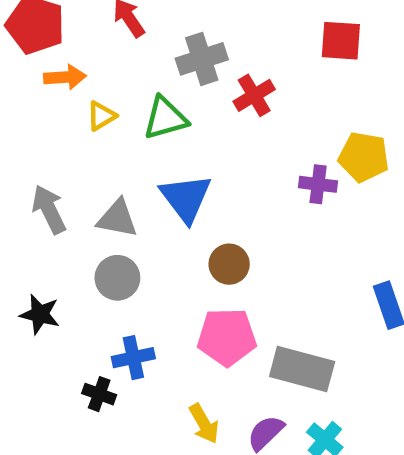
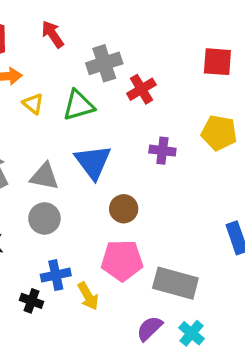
red square: (341, 41) -> (217, 62), moved
yellow triangle: (101, 116) -> (33, 104), turned -50
purple cross: (318, 184) -> (162, 151), moved
yellow arrow: (204, 424) -> (88, 296), moved

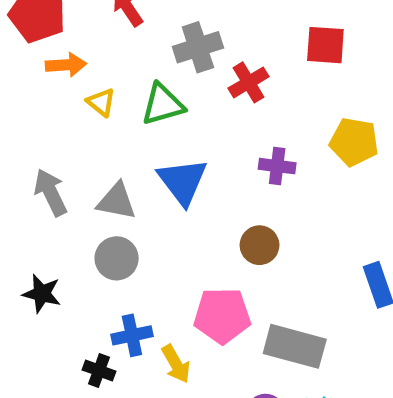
red square: (217, 62) -> (325, 45), moved
brown circle: (124, 209) -> (260, 245), moved

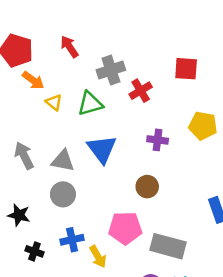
orange arrow: (66, 65) -> (33, 80), turned 40
black cross: (99, 371) -> (34, 251), moved

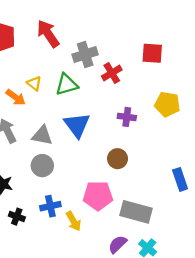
red arrow: (69, 47) -> (48, 34), size x1.4
orange arrow: (33, 80) -> (16, 97), moved

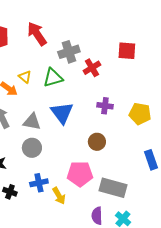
yellow pentagon: (167, 104) -> (140, 114), moved
purple semicircle: (118, 244) -> (97, 216), turned -48

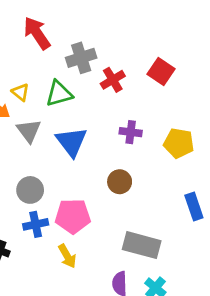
red square: (127, 51) -> (161, 72), moved, turned 30
gray triangle: (32, 122) -> (29, 131), moved, turned 42
pink pentagon: (80, 174) -> (73, 216), moved
blue cross: (39, 183) -> (36, 224), moved

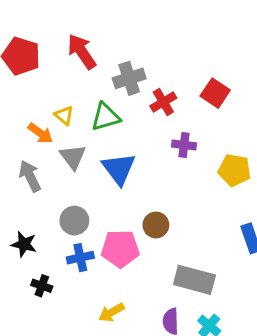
purple cross: (131, 132) -> (184, 145), moved
brown circle: (120, 182) -> (156, 225), moved
yellow arrow: (67, 256) -> (111, 312), moved, turned 90

